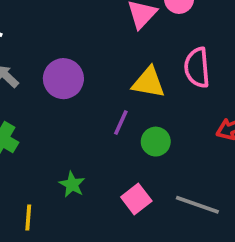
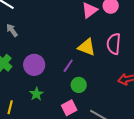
purple circle: (63, 79) -> (34, 65), moved
green circle: (156, 142) -> (79, 85), moved

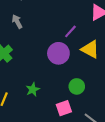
purple circle: (34, 65) -> (58, 53), moved
purple line: (68, 66) -> (70, 31), moved

